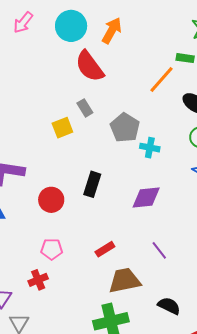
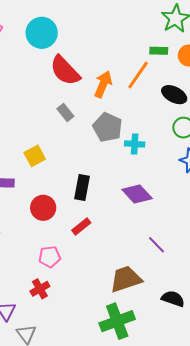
orange arrow: (112, 31) -> (103, 84), moved
yellow square: (62, 128) -> (35, 156), moved
purple diamond: (146, 198) -> (137, 194), turned 60
red rectangle: (105, 249) -> (81, 226), moved

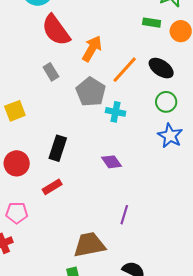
orange line: (138, 75) -> (125, 70), moved
purple diamond: (137, 194) -> (112, 162), size x0.7
purple line: (156, 245) -> (124, 215), turned 54

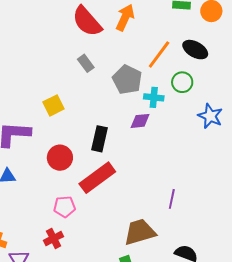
orange arrow: (92, 49) -> (125, 17), moved
green circle: (166, 102) -> (182, 82), moved
purple diamond: (112, 162) -> (140, 121), moved, turned -55
red rectangle: (52, 187) -> (97, 178), size x1.8

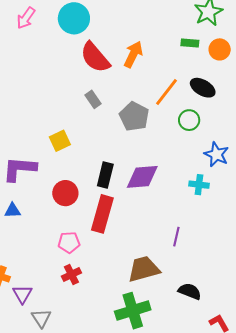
cyan cross: (154, 97) -> (199, 185), moved
purple diamond: (140, 121) -> (142, 177), moved, size x1.6
red rectangle: (97, 178) -> (102, 214), turned -39
red cross: (54, 238) -> (71, 275), moved

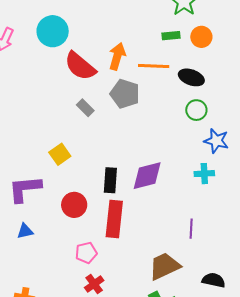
orange line: (166, 92) -> (154, 66), moved, turned 64
gray pentagon: (134, 116) -> (125, 94), moved
green circle: (189, 120) -> (196, 110), moved

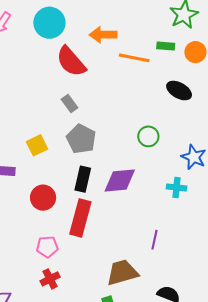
orange arrow: (117, 56) -> (103, 35), moved, turned -116
orange line: (154, 66) -> (134, 58), moved
gray pentagon: (125, 94) -> (81, 139), moved
green circle: (196, 110) -> (148, 136), moved

